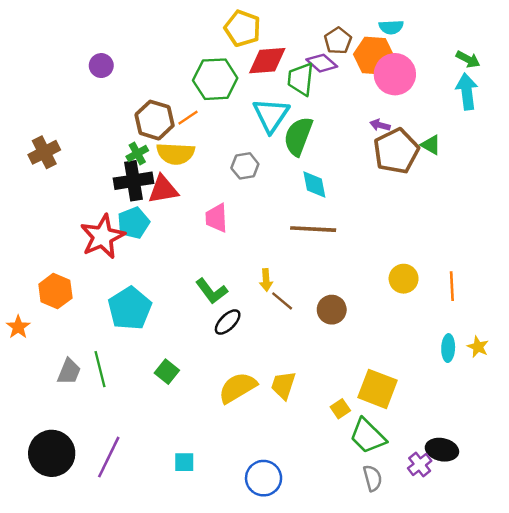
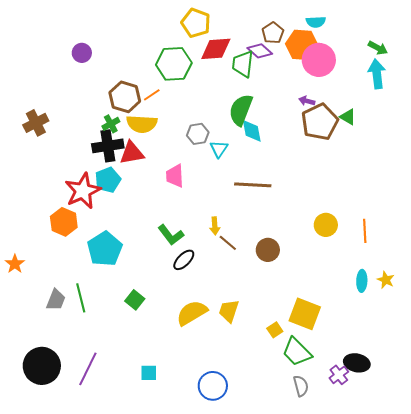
cyan triangle: (271, 115) -> (219, 149), moved, size x0.6
cyan diamond: (314, 184) -> (252, 131), moved
orange hexagon: (55, 291) -> (64, 222), moved

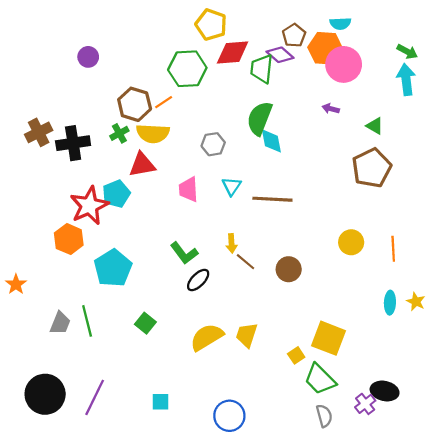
brown pentagon: (320, 122) -> (372, 168), moved
black cross: (108, 146) -> (73, 143), moved
cyan triangle: (219, 149) -> (232, 186), moved

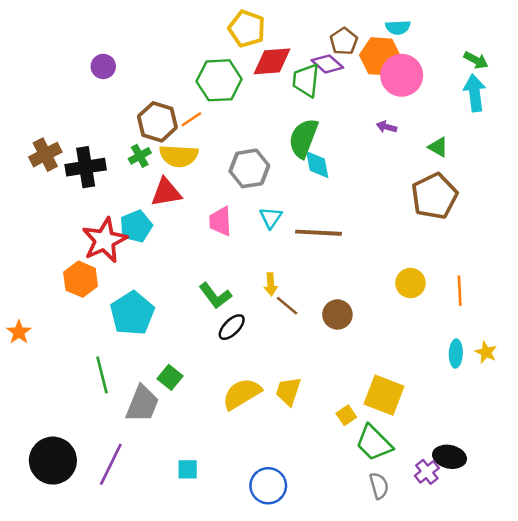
gray hexagon: (213, 144) -> (249, 168), size x1.4
gray trapezoid: (60, 323) -> (142, 404), moved, size x1.4

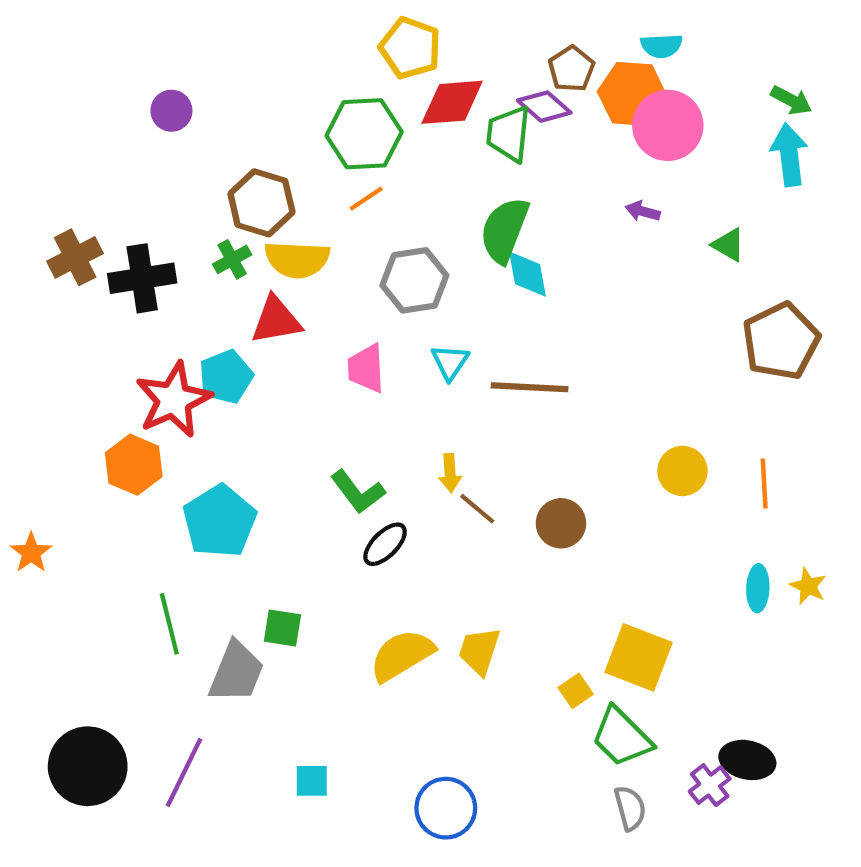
orange line: (191, 119) -> (366, 199), moved
brown pentagon: (434, 196) -> (781, 341), moved
green square: (170, 377) -> (282, 628), turned -30

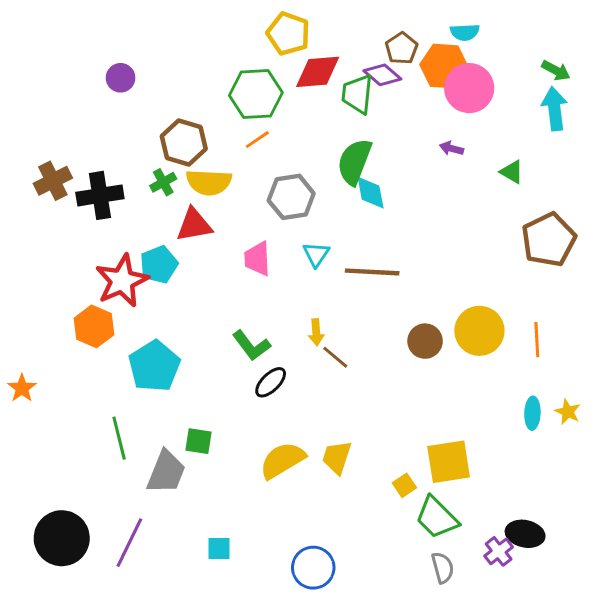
yellow circle: (682, 471) -> (479, 331), size x1.4
brown circle: (561, 523) -> (425, 341), moved
yellow square: (638, 657) -> (449, 462), turned -30

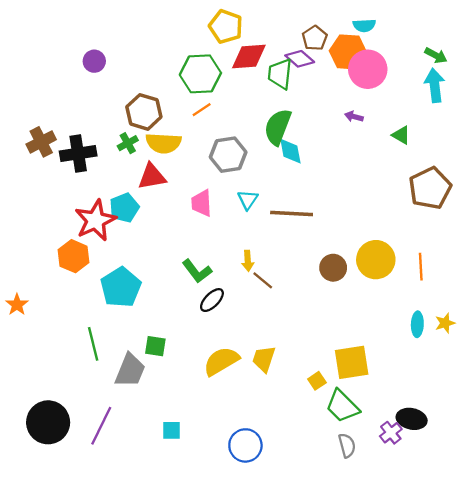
yellow star: (568, 412) -> (445, 323), turned 30

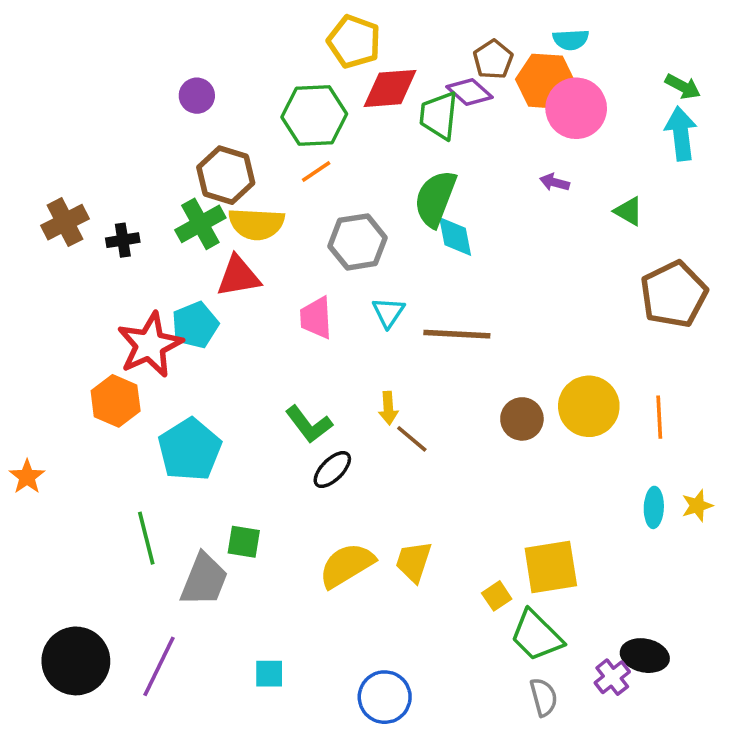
purple circle: (94, 61) -> (197, 96), moved
green cross: (128, 143) -> (200, 224), size x1.5
black cross: (78, 153) -> (123, 240), size x0.6

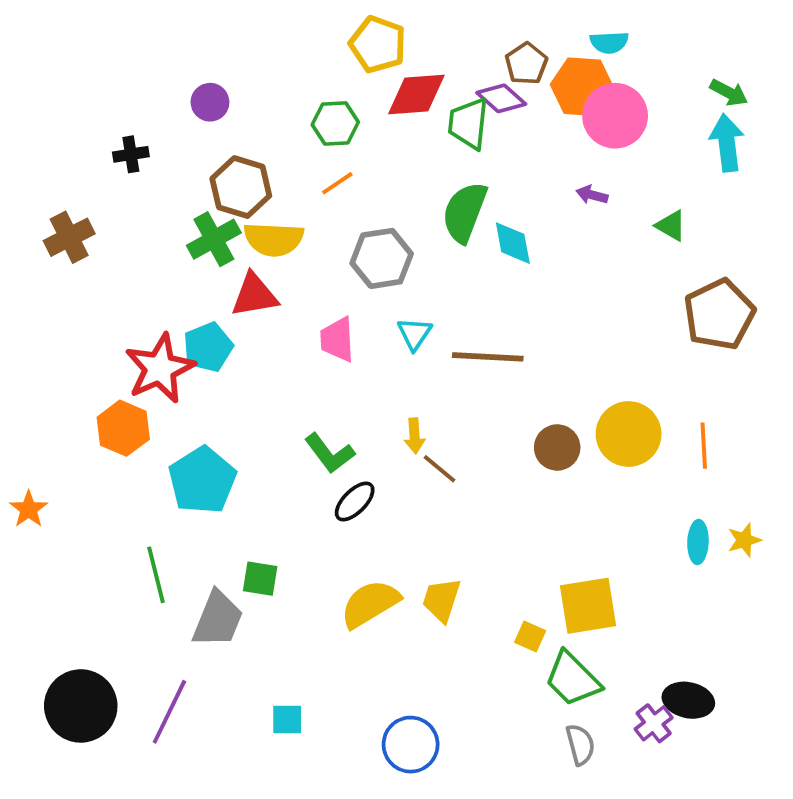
green hexagon: (314, 115) -> (335, 123), size x0.7
cyan diamond: (455, 237) -> (513, 243), moved
black cross: (123, 240) -> (131, 154), moved
yellow square: (497, 596) -> (530, 637), turned -32

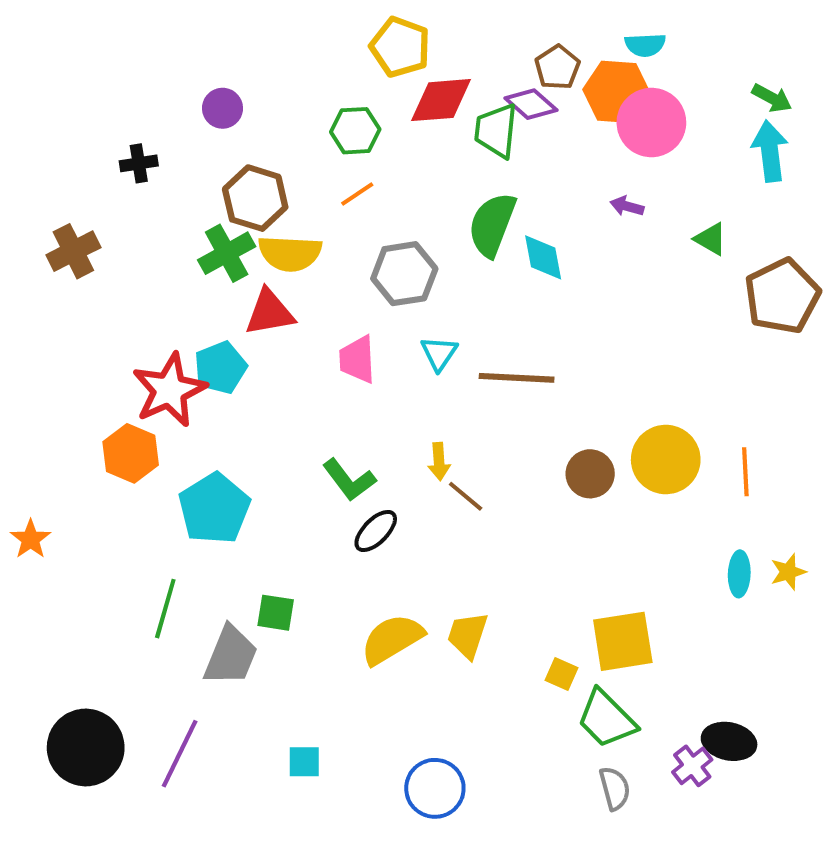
brown pentagon: (719, 314) -> (782, 296), moved
green line: (156, 575) -> (165, 609), turned 30

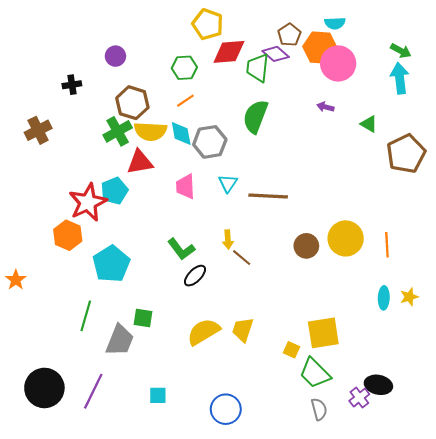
cyan diamond: (543, 257) -> (181, 133), moved

